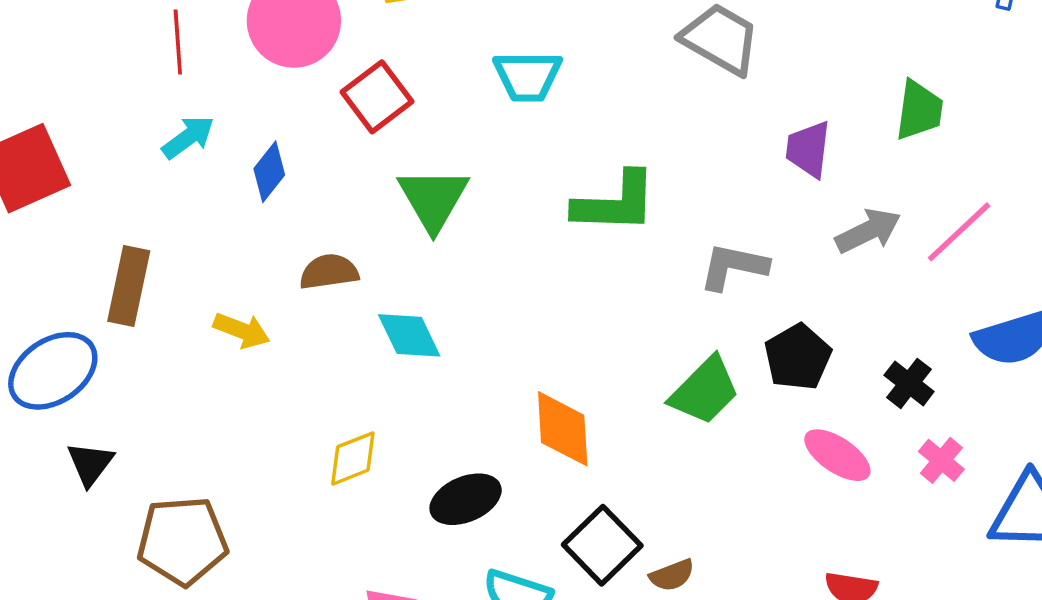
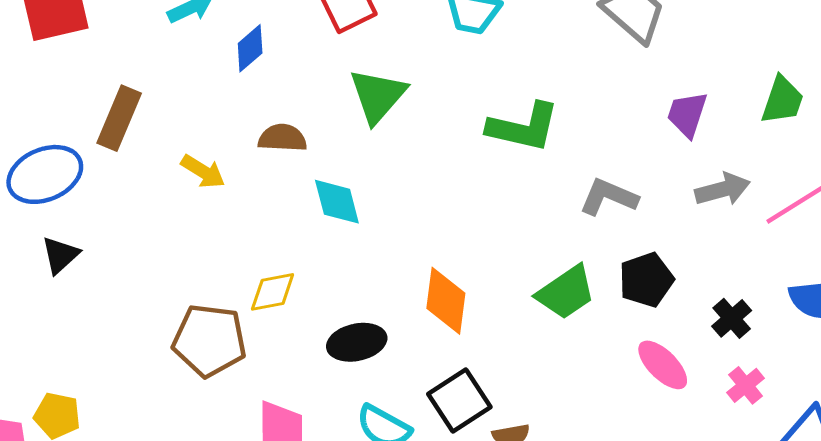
brown pentagon: (182, 541) -> (209, 340), moved

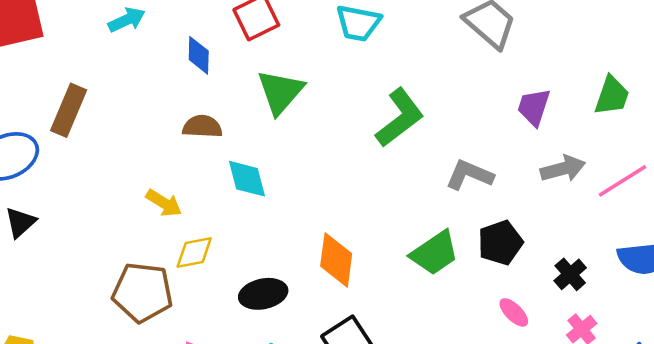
blue diamond: (250, 48) -> (199, 55), moved, turned -48
green L-shape: (523, 127) -> (400, 118), turned -50
yellow arrow: (203, 171) -> (164, 203), moved
pink ellipse: (663, 365) -> (514, 312), size x0.7

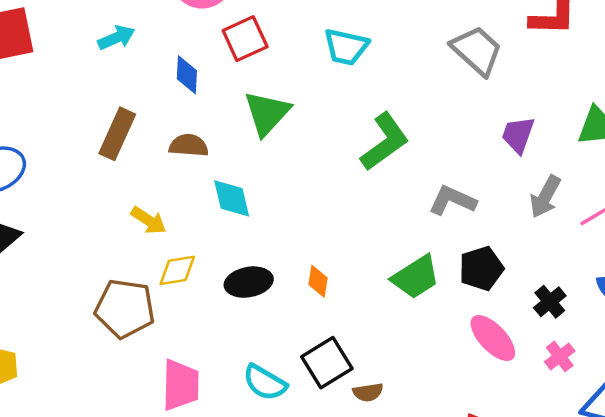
brown rectangle: (69, 110) -> (117, 134), moved
gray arrow: (563, 169) -> (545, 197), turned 132
orange diamond: (336, 260) -> (318, 281), size x0.6
black ellipse: (263, 294) -> (249, 282), moved
pink ellipse: (514, 312) -> (493, 338), size x1.6

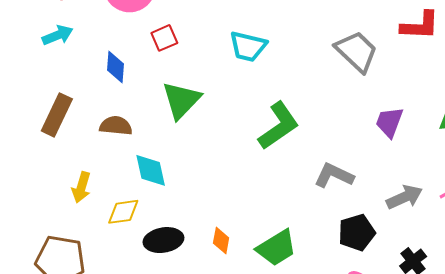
red square: (245, 39) -> (164, 38), size x0.7
gray arrow: (545, 197) -> (404, 197), moved, turned -144
yellow arrow: (149, 220) -> (81, 187), turned 72
yellow diamond: (177, 270) -> (123, 212), moved
green trapezoid: (416, 277) -> (277, 248), moved

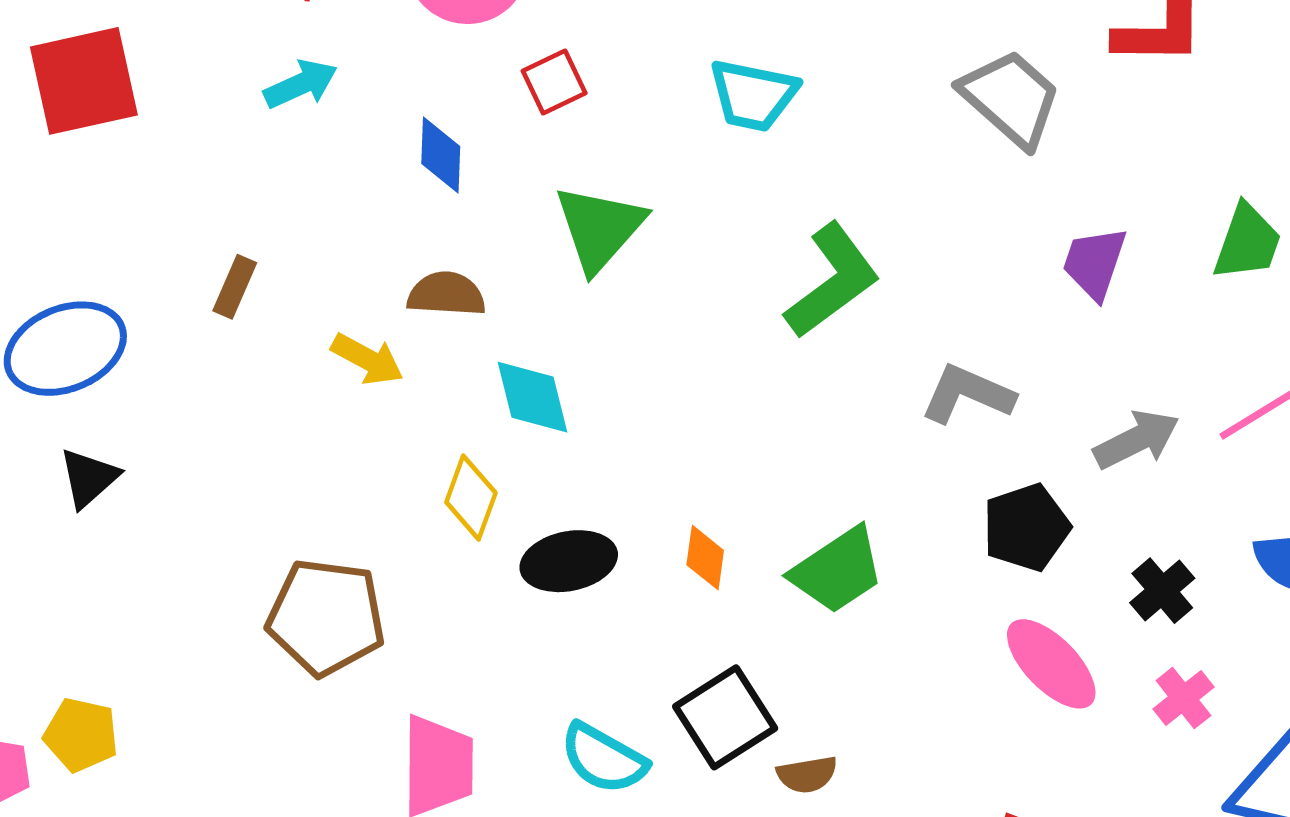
brown rectangle: (57, 115) -> (235, 287), moved, size x0.6
yellow arrow: (81, 187) -> (367, 359), moved, turned -76
yellow diamond: (123, 212) -> (471, 497), turned -60

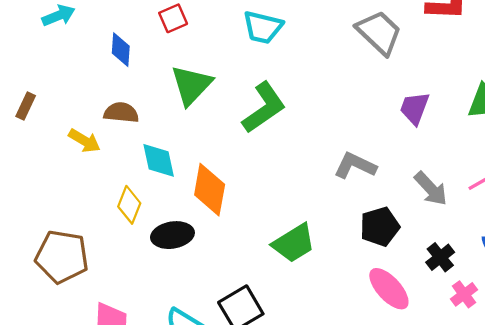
green L-shape: (832, 281) -> (264, 108), moved
gray arrow: (1136, 440) -> (431, 189), turned 72
orange diamond: (705, 558) -> (210, 190), moved, size x1.8
pink cross: (1183, 698) -> (464, 294), moved

